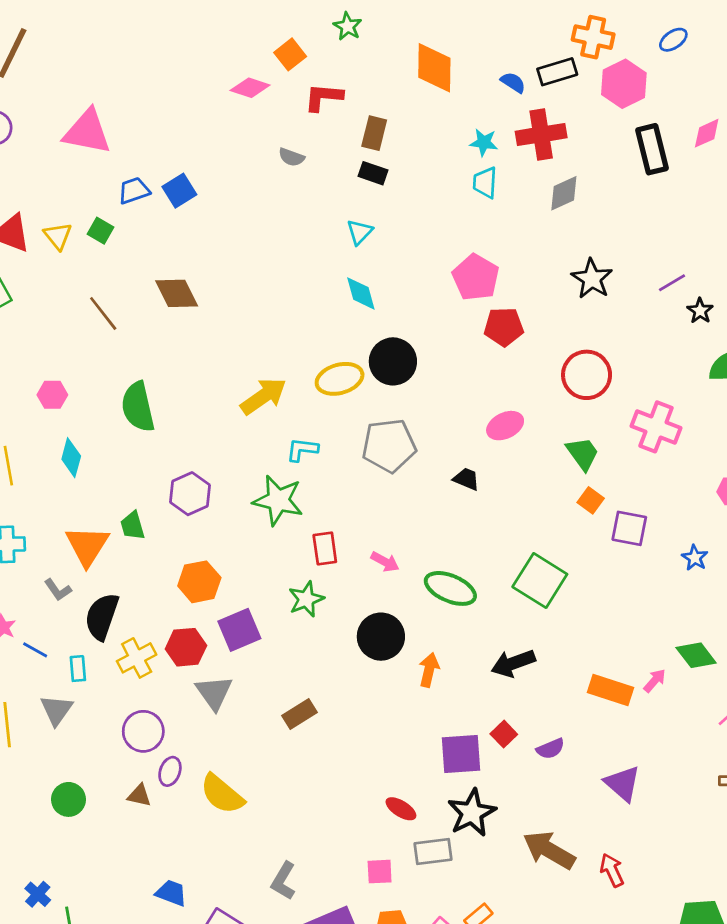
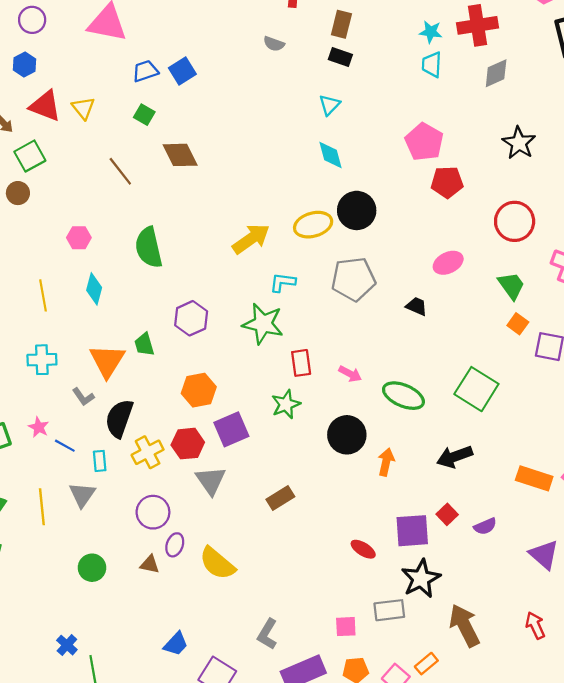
green square: (101, 231) -> (144, 115), moved
red ellipse: (401, 809) -> (363, 549), moved
brown arrow: (549, 850) -> (464, 625), moved, turned 33
blue trapezoid: (171, 893) -> (176, 644), turned 112

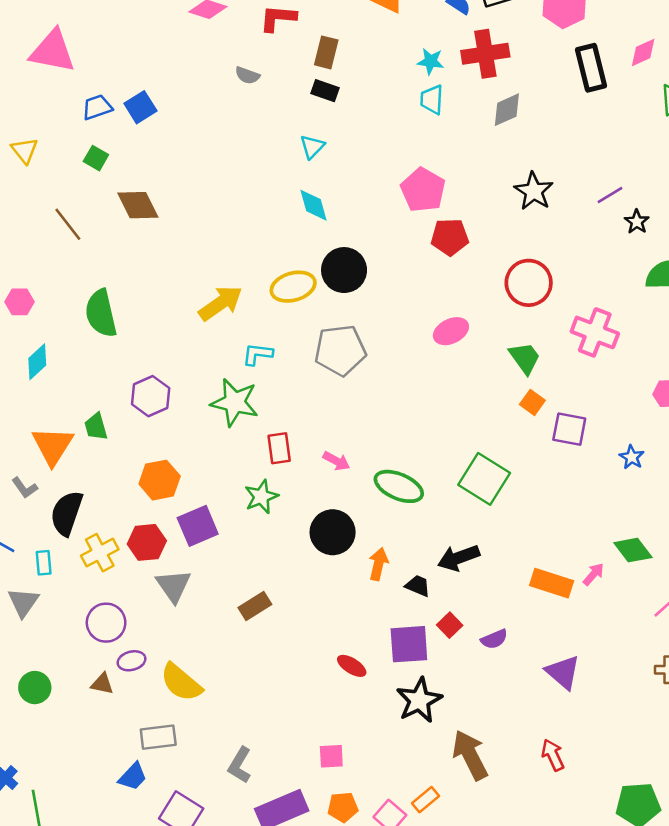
cyan diamond: (94, 289) -> (37, 362), turned 32
black trapezoid: (417, 306) -> (418, 586), moved
purple ellipse: (175, 545) -> (132, 661), turned 55
gray rectangle: (389, 610) -> (158, 737), moved

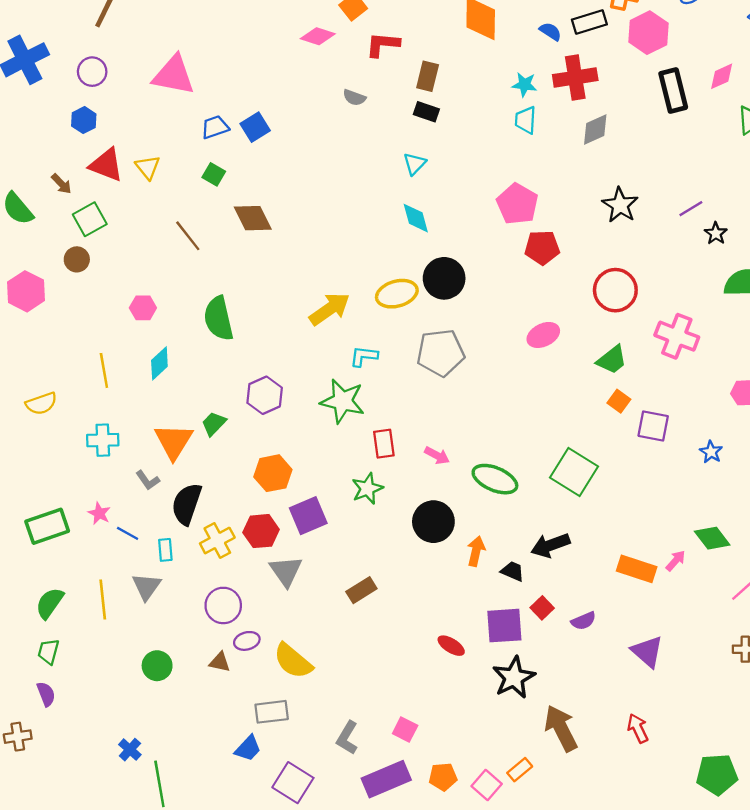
green trapezoid: (525, 358) -> (612, 360), turned 88
green trapezoid: (96, 427) -> (214, 424), turned 60
pink square: (331, 756) -> (405, 729), moved, turned 30

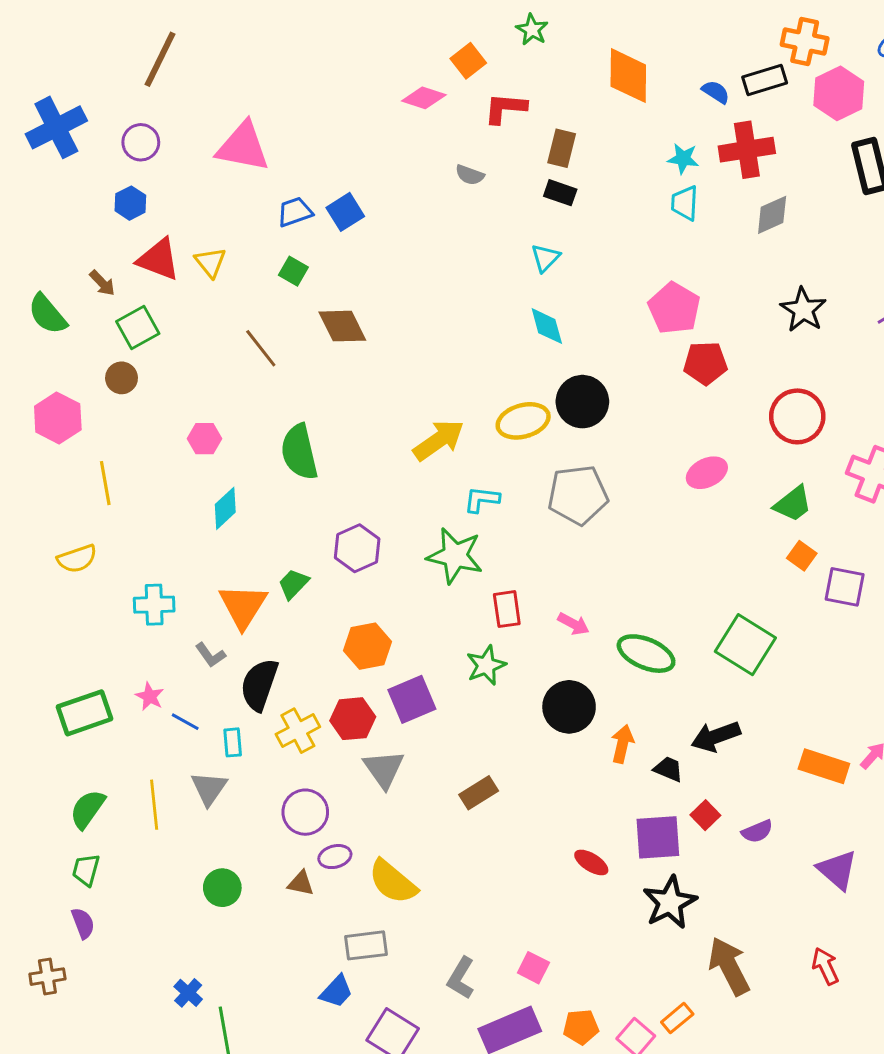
yellow line: (104, 370) -> (105, 483), moved

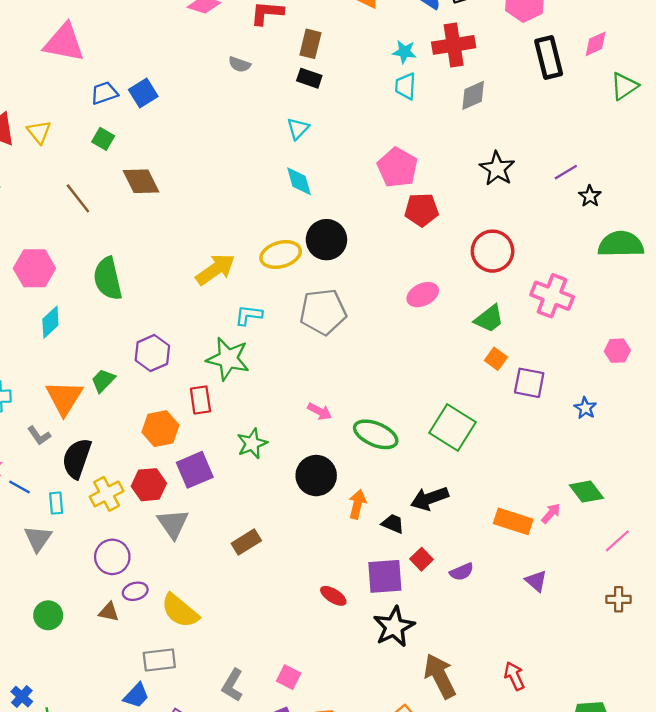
pink hexagon: (204, 439) -> (34, 268), size x1.6
red rectangle: (507, 609) -> (200, 400), moved
purple triangle: (837, 870) -> (536, 581), moved, size x0.7

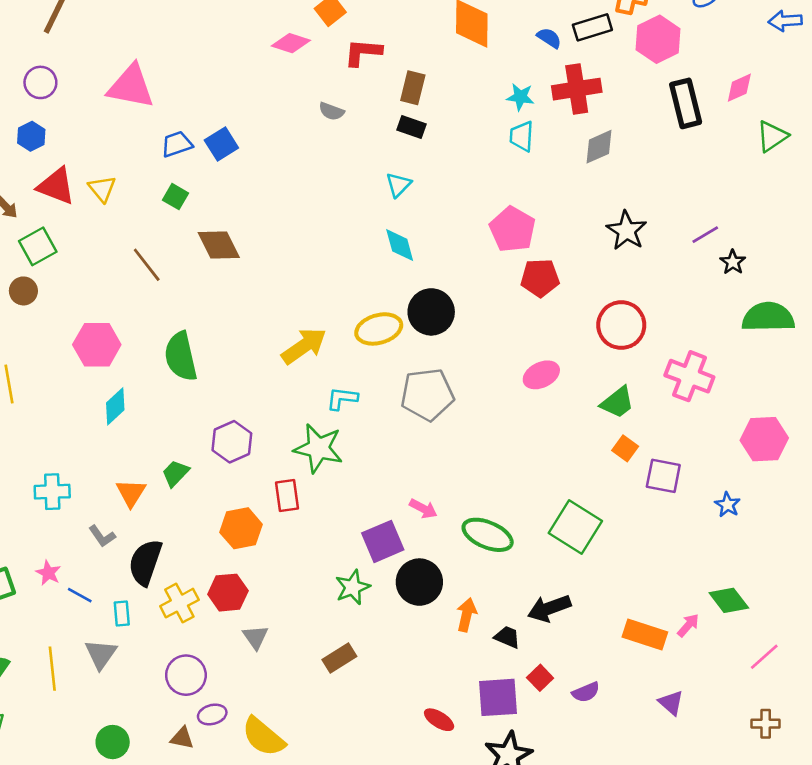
pink hexagon: (617, 351) -> (764, 439), size x1.6
orange triangle: (64, 398) -> (131, 493), size x0.7
green star: (252, 444) -> (353, 587), moved
purple square: (195, 470) -> (383, 541), moved
gray triangle: (173, 524) -> (255, 637), size x0.7

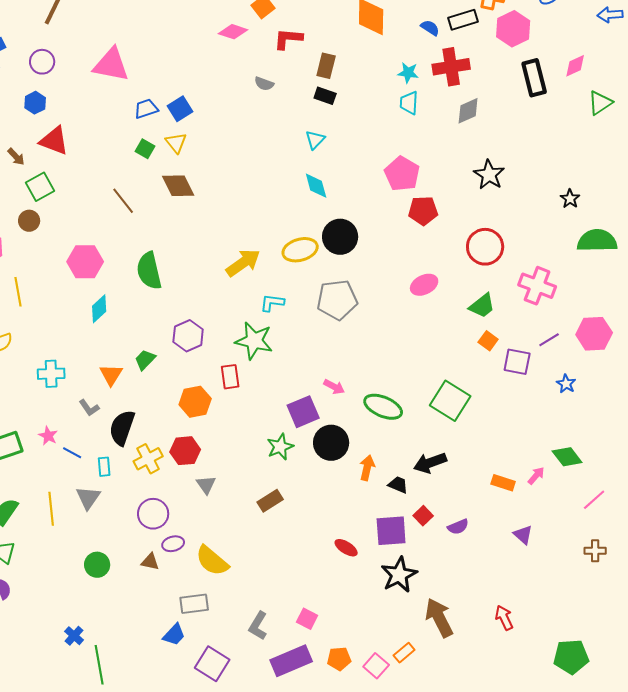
yellow triangle: (102, 189) -> (176, 143), moved
purple line: (705, 235) -> (549, 340), moved
orange rectangle: (645, 634) -> (503, 483), size x0.7

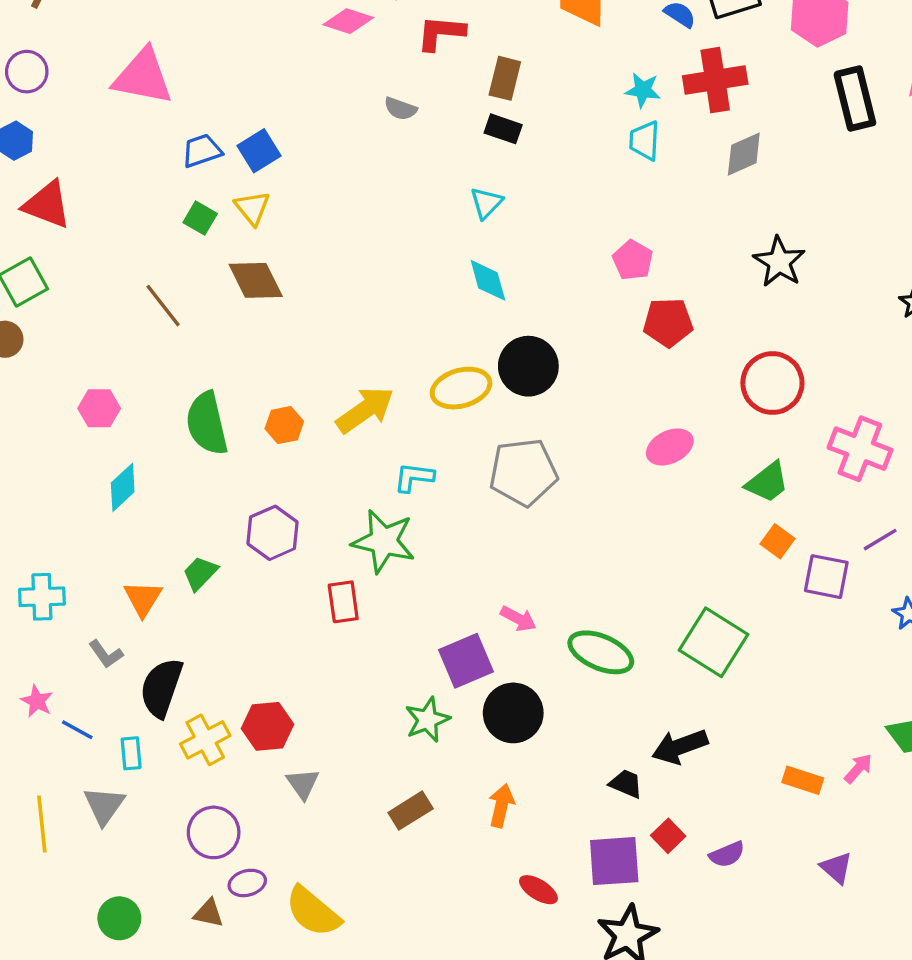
pink pentagon: (402, 174) -> (633, 260), size x0.7
pink hexagon: (85, 262) -> (99, 408), size x0.7
orange hexagon: (195, 402) -> (284, 425), moved, size x0.7
orange arrow: (367, 468) -> (501, 806), moved

